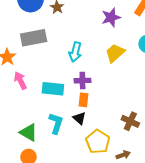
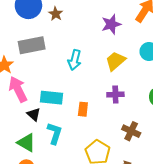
pink arrow: (20, 81) -> (18, 89), size x1.4
purple cross: (82, 81) -> (115, 94), moved
black triangle: (79, 118) -> (34, 114), moved

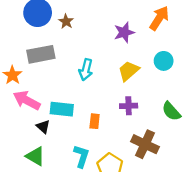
pink arrow: (18, 89) -> (27, 100), turned -35
brown cross: (131, 131) -> (145, 144), size x1.4
cyan L-shape: (55, 133) -> (81, 156), moved

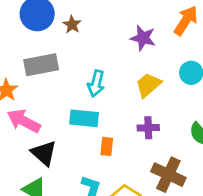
purple star: (124, 32) -> (143, 38), turned 30
cyan rectangle: (62, 109) -> (84, 118), moved
black triangle: (43, 127) -> (44, 153), size x1.5

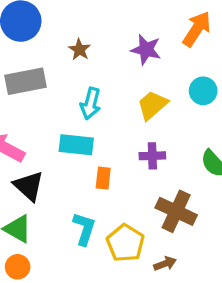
brown star: (72, 25) -> (79, 50), moved

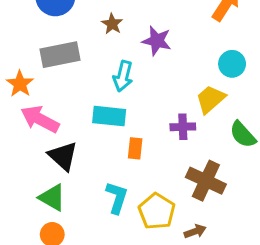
purple star: (146, 50) -> (157, 41), moved
yellow trapezoid: (152, 105) -> (211, 99), moved

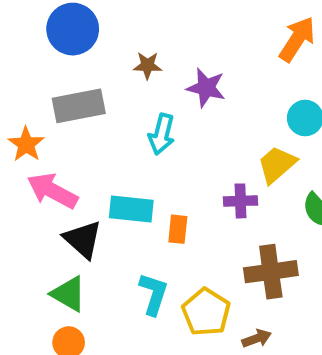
brown star: (112, 24) -> (147, 65), turned -30
cyan rectangle: (109, 116) -> (131, 209), moved
brown cross: (206, 181) -> (271, 272), turned -33

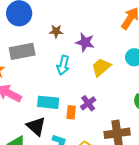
yellow trapezoid: (277, 165) -> (101, 67), moved
purple cross: (240, 201) -> (88, 103), moved, turned -35
black triangle: (83, 239) -> (36, 126), moved

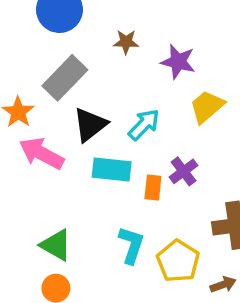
gray rectangle: (22, 51) -> (65, 78), turned -35
cyan arrow: (63, 65) -> (144, 125), moved, turned -150
black triangle: (36, 126) -> (90, 125), moved, turned 40

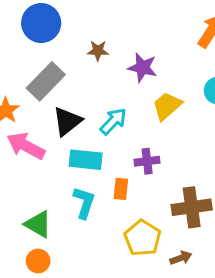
purple cross: (184, 171) -> (147, 161), turned 30
orange rectangle: (153, 188) -> (121, 189), moved
cyan L-shape: (131, 245) -> (84, 203), moved

